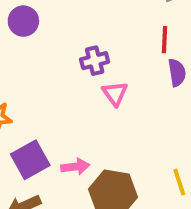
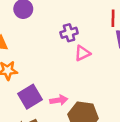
pink triangle: (115, 93) -> (82, 53), turned 42

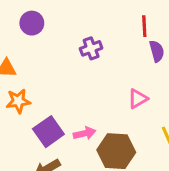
pink triangle: (82, 53) -> (138, 99), moved

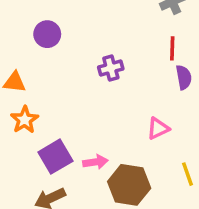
orange star: (18, 101) -> (25, 120), turned -30

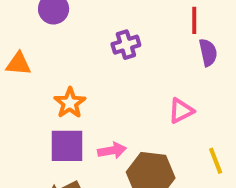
orange star: (25, 120) -> (70, 103), moved
purple square: (55, 157) -> (67, 146), turned 32

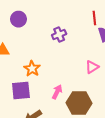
purple square: (67, 146) -> (21, 91), moved
pink arrow: (112, 151) -> (57, 92), turned -48

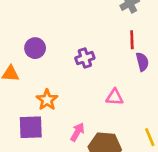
purple circle: (18, 19) -> (35, 48), moved
pink triangle: (92, 67) -> (115, 97), moved, turned 32

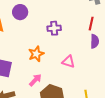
orange star: (47, 100) -> (36, 54), moved

